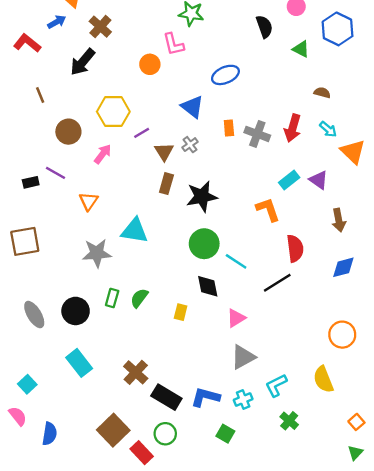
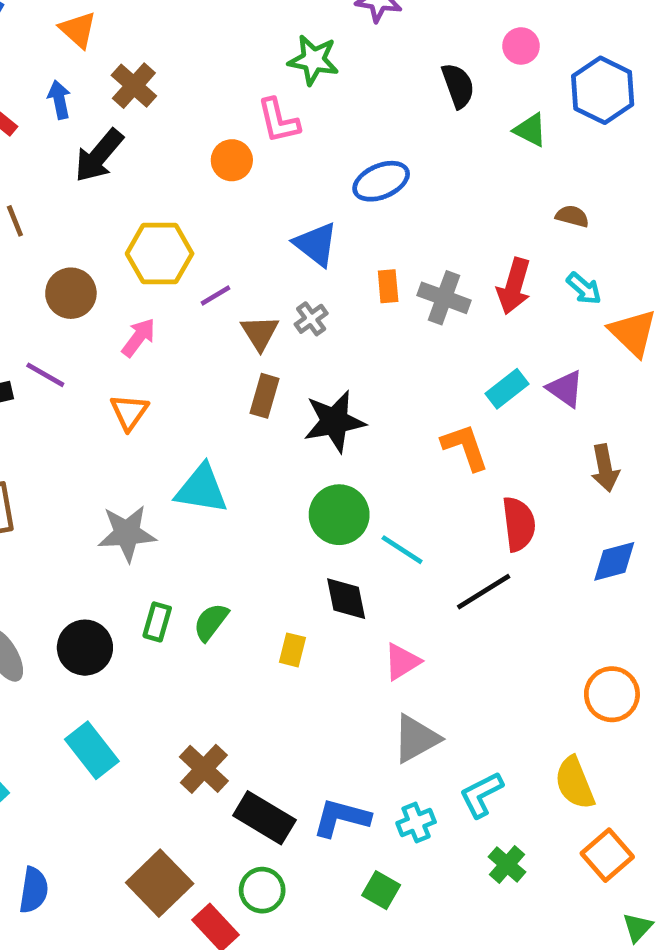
blue arrow: (57, 22) -> (59, 100), moved, turned -72
orange triangle: (89, 201) -> (129, 412), moved
orange square: (356, 422) -> (607, 855), moved, size x1.5

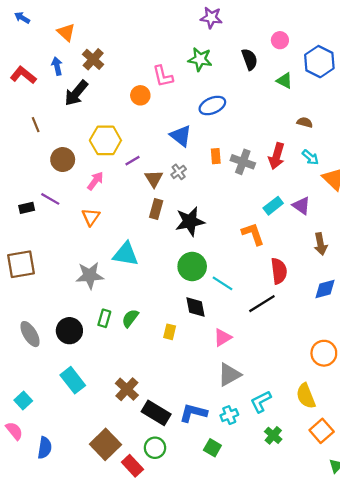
green star: (313, 60) -> (200, 59), moved

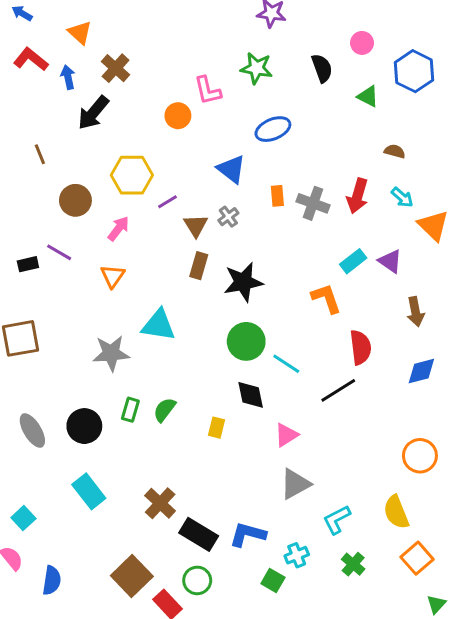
red L-shape: (23, 75) -> (31, 59), moved
cyan cross: (229, 415) -> (297, 555), moved

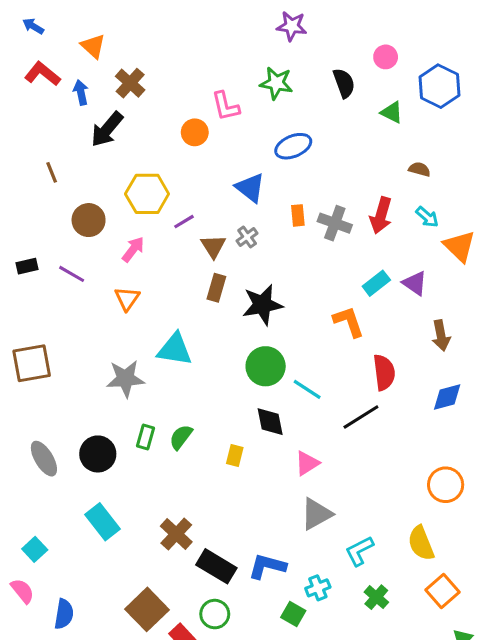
black rectangle: (28, 264) -> (27, 266), moved

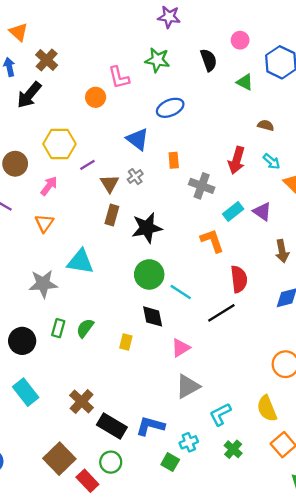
gray cross: (335, 223) -> (202, 186), moved

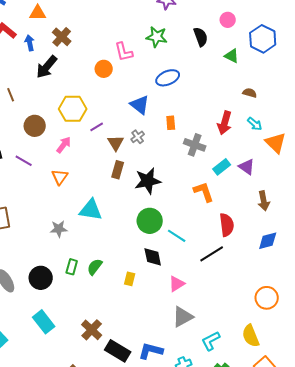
orange triangle: (19, 32) -> (38, 13), turned -42
gray star: (43, 284) -> (59, 229), size x0.7

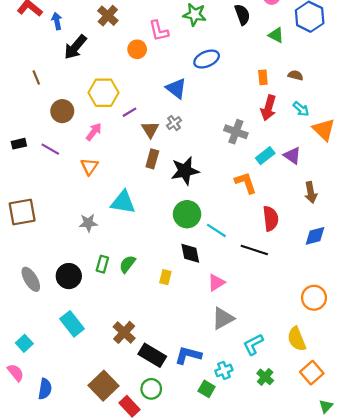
brown cross: (62, 37) -> (108, 16), moved
orange rectangle: (171, 123) -> (263, 77), moved
black line: (212, 254) -> (254, 250), turned 50

